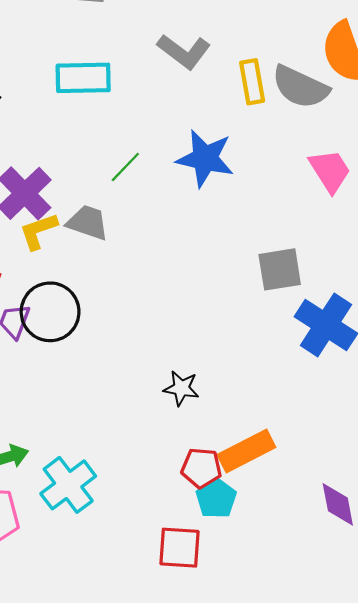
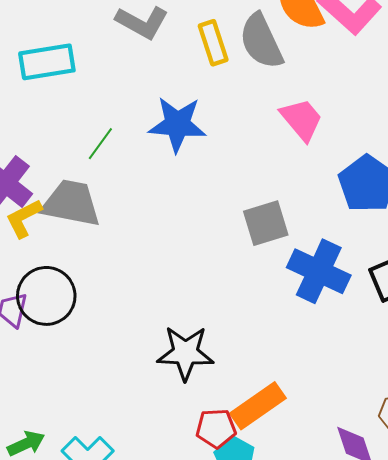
gray semicircle: (300, 87) -> (261, 41), turned 48
gray trapezoid: (88, 223) -> (71, 203), size x1.4
black star: (181, 388) -> (185, 353), size x1.6

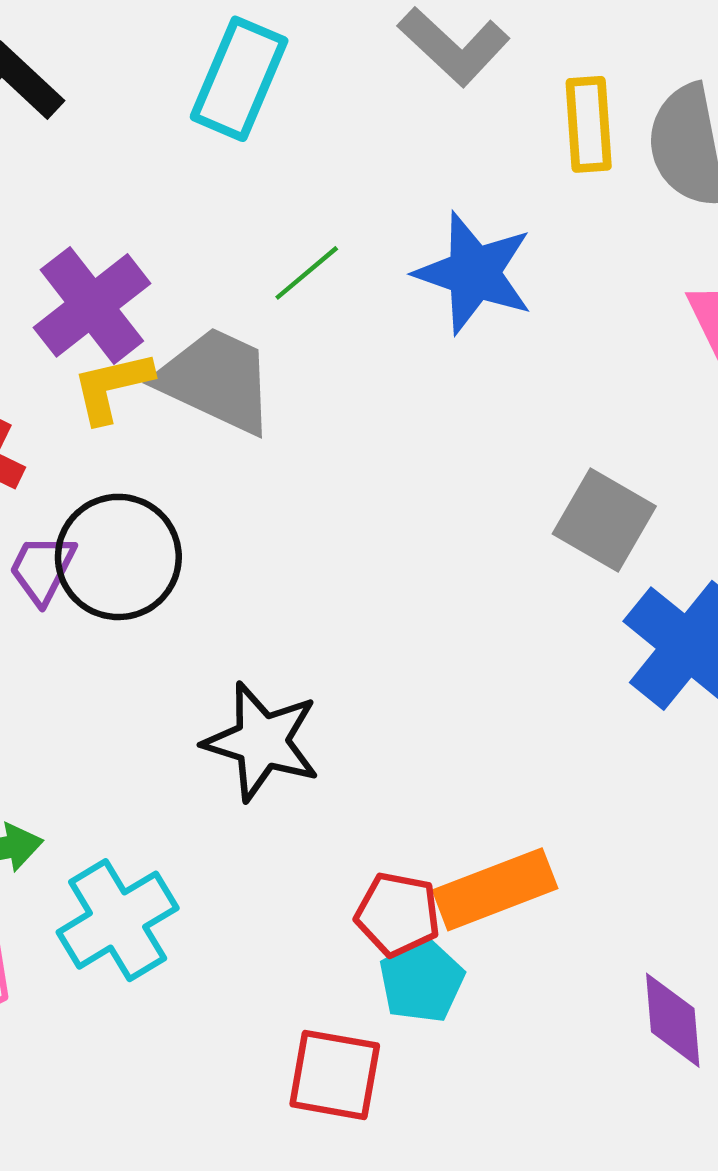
cyan rectangle: (47, 62) -> (239, 79), turned -72
gray square: (266, 223) -> (604, 520), turned 33
black star: (185, 353) -> (262, 742), moved

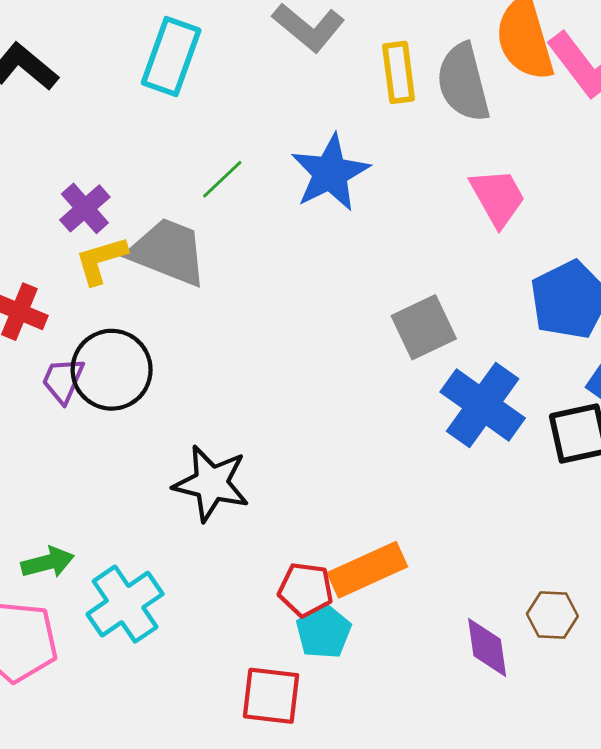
blue star: (474, 273) -> (330, 173), turned 30
purple cross: (92, 305) -> (85, 208), size x0.7
gray square: (604, 520) -> (424, 327), turned 38

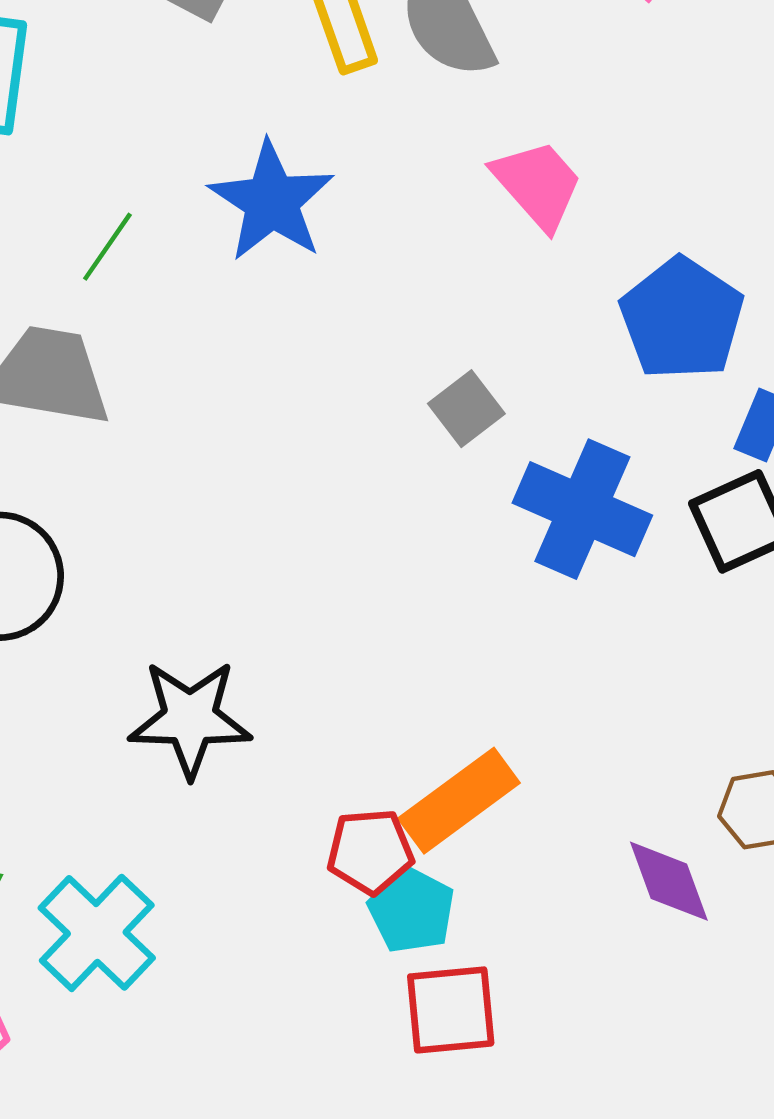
gray square: (424, 327) -> (466, 409), size x0.7
red square: (271, 696) -> (451, 1010), moved

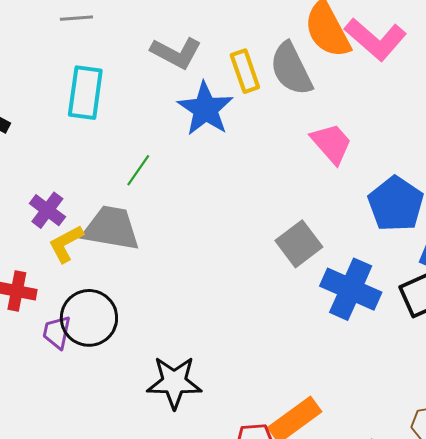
blue star: (272, 201) -> (205, 109), moved
gray square: (466, 409) -> (299, 244), size x1.4

